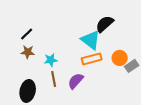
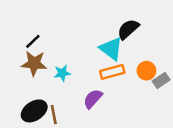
brown star: (28, 52) -> (34, 63), size x1.5
brown line: (54, 79) -> (54, 115), moved
black ellipse: (28, 91) -> (34, 111), turned 45

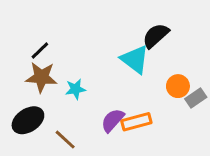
orange rectangle: (112, 72) -> (136, 122), moved
black ellipse: (34, 111) -> (28, 120), moved
brown line: (54, 115) -> (65, 140), turned -36

